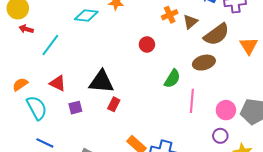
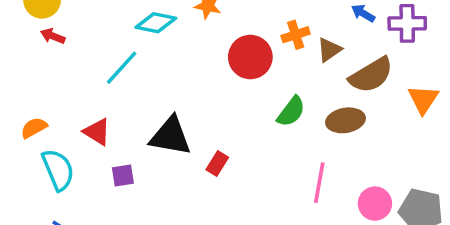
red circle: (147, 44) -> (250, 57), moved, size x1.6
cyan line: (50, 45) -> (122, 68), moved
green semicircle: (172, 79) -> (291, 112), moved
red rectangle: (114, 104) -> (217, 164), moved

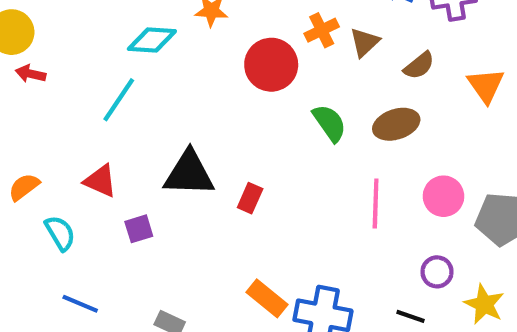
brown semicircle: (371, 75) -> (419, 66), size x0.6
green semicircle: (291, 112) -> (329, 123), turned -64
cyan semicircle: (58, 170) -> (60, 233), size x0.7
pink circle: (375, 204) -> (443, 196), moved

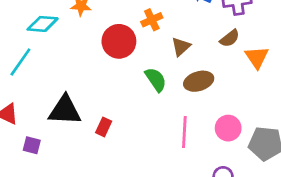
brown triangle: (365, 42) -> (181, 47), moved
brown semicircle: (419, 66) -> (230, 38), moved
purple square: (139, 229) -> (32, 145), turned 30

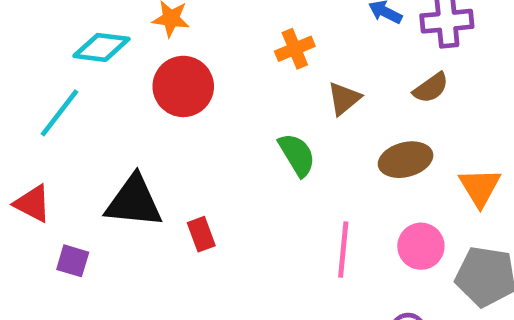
red circle: (119, 41) -> (183, 86), moved
orange triangle: (257, 57) -> (480, 187), moved
brown ellipse: (199, 81) -> (406, 160), moved
red rectangle: (104, 127) -> (201, 234), turned -48

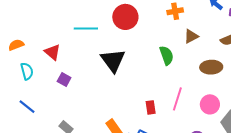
cyan line: (59, 113) -> (86, 28), moved, turned 40
black triangle: (134, 202) -> (113, 60), moved, turned 36
red rectangle: (201, 234) -> (151, 107), moved

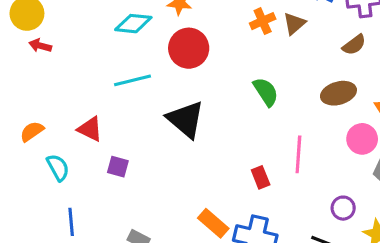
brown triangle: (191, 36) -> (294, 24), moved
pink circle: (210, 104) -> (362, 139), moved
blue line: (27, 107) -> (71, 222), turned 60

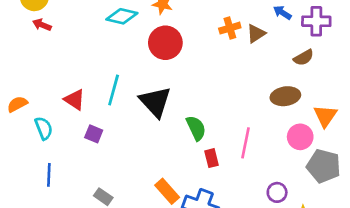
cyan line: (132, 80) -> (114, 90), moved, turned -68
green semicircle: (266, 92) -> (196, 128), moved
orange semicircle: (32, 131) -> (17, 104), moved

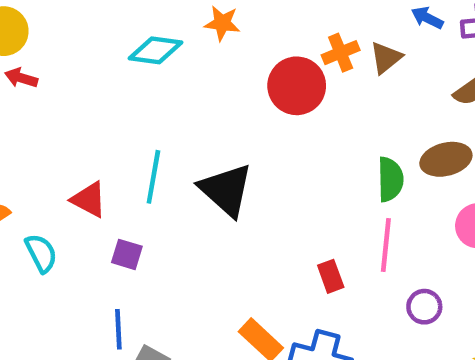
red circle: (165, 43) -> (297, 86), moved
green semicircle: (196, 128) -> (390, 179), moved, turned 30
blue line: (49, 175) -> (118, 329), moved
purple circle: (277, 192) -> (424, 307), moved

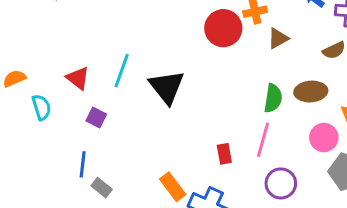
brown triangle: (386, 58) -> (278, 38), moved
purple circle: (424, 307) -> (281, 183), size x1.4

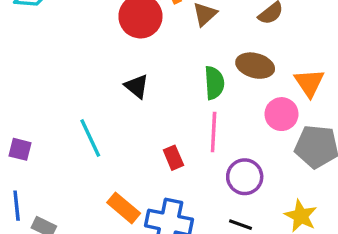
cyan line: (122, 71) -> (90, 138), moved, turned -32
black triangle: (167, 87) -> (137, 86), moved, size x0.6
brown ellipse: (311, 91) -> (255, 66), turned 32

